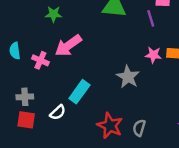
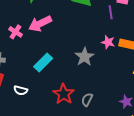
white semicircle: (58, 112) -> (21, 90), moved, turned 48

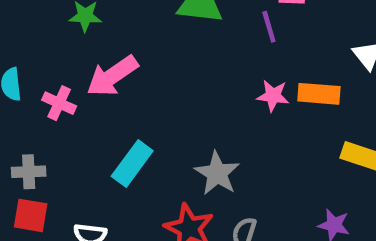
gray star: (85, 57) -> (217, 173), moved

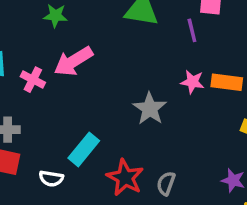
cyan rectangle: (132, 163) -> (84, 149), moved
gray star: (217, 173) -> (150, 109), moved

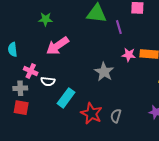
purple line: (192, 30) -> (119, 27), moved
pink cross: (33, 80) -> (31, 71), moved
white semicircle: (51, 178) -> (48, 81), moved

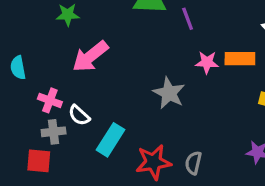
white semicircle: (48, 81) -> (79, 115), turned 40
gray cross: (20, 88) -> (54, 132), moved
red star: (91, 113) -> (153, 162), turned -30

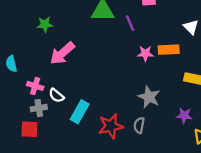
gray star: (169, 93) -> (149, 97), moved

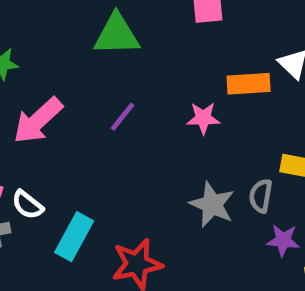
purple line: (130, 23) -> (123, 117), moved, turned 63
orange rectangle: (169, 50) -> (249, 84), moved
gray semicircle: (139, 125) -> (261, 196), moved

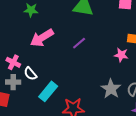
pink star: (203, 118) -> (121, 55), moved

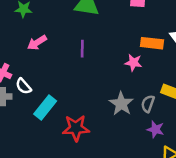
pink arrow: (42, 38) -> (37, 43), size x0.7
purple line: (79, 43) -> (82, 49), turned -48

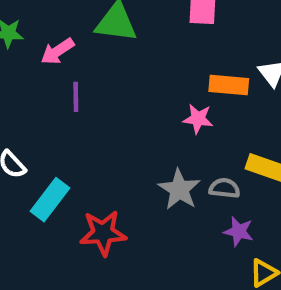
pink arrow: (37, 43) -> (57, 51), moved
purple line: (82, 49) -> (76, 97), moved
gray semicircle: (148, 104) -> (224, 188), turned 78

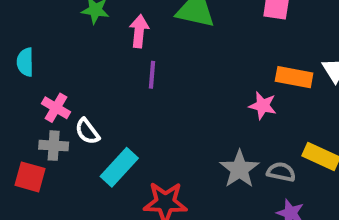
pink arrow: (57, 51) -> (139, 31), turned 124

